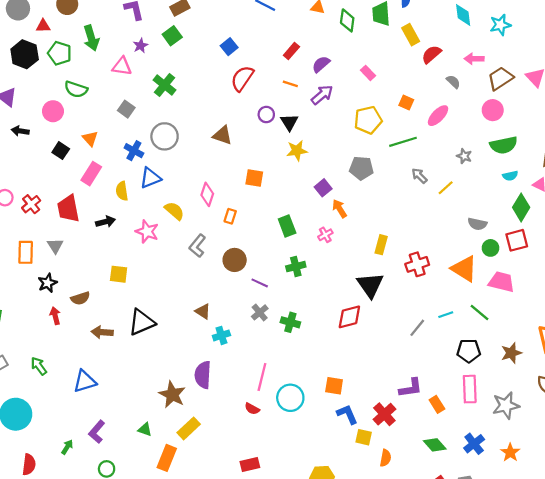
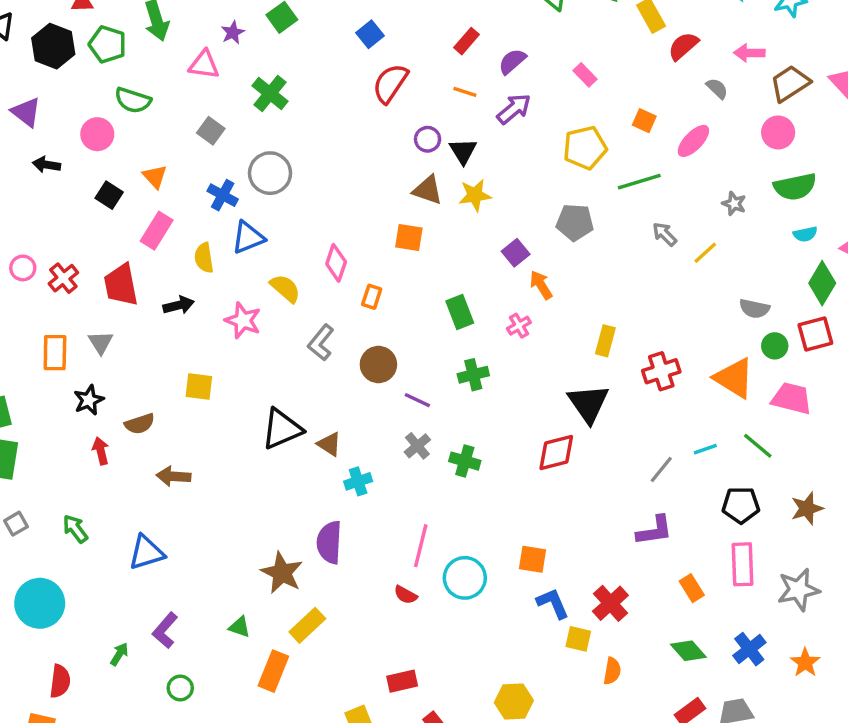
brown triangle: (223, 135) -> (428, 190), moved
black triangle: (142, 322) -> (282, 429), moved
purple L-shape: (411, 388) -> (654, 530), moved

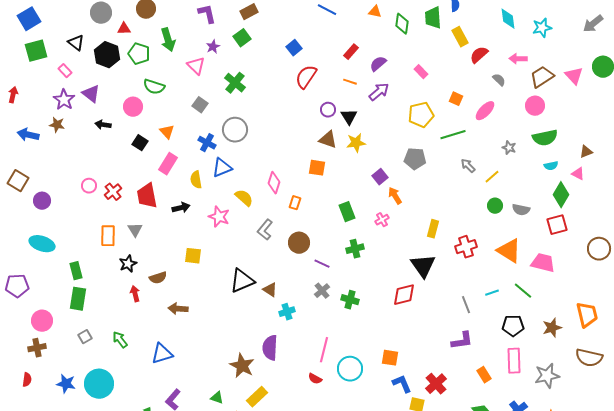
pink triangle: (204, 65) -> (196, 66), turned 36
green circle: (775, 346) -> (495, 206), moved
gray line: (661, 470) -> (466, 305), turned -60

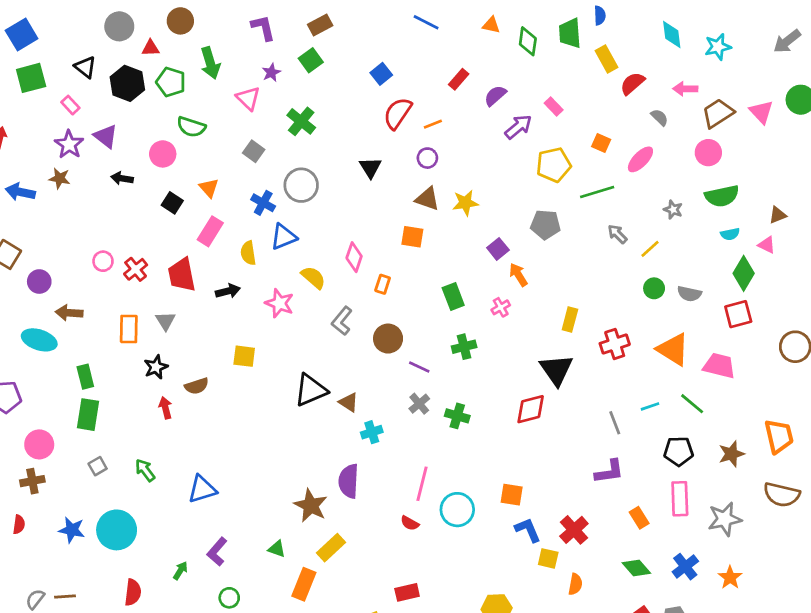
orange line: (350, 82) -> (433, 124), moved, turned -40
purple arrow: (379, 92) -> (518, 127), moved
black triangle: (349, 117) -> (370, 168), moved
brown arrow: (178, 309) -> (69, 313), moved

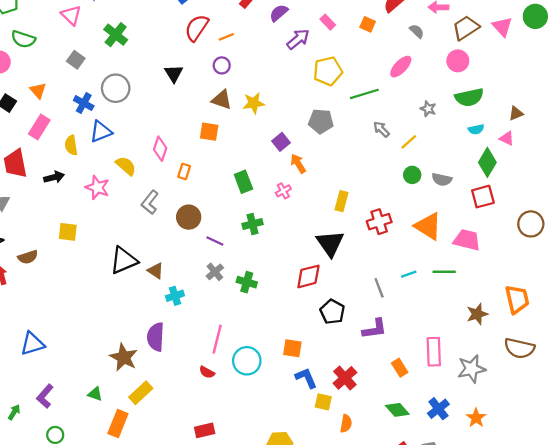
orange square: (601, 143) -> (368, 24), moved
green line: (692, 404) -> (444, 272), turned -40
black pentagon: (678, 451) -> (332, 312), moved, turned 30

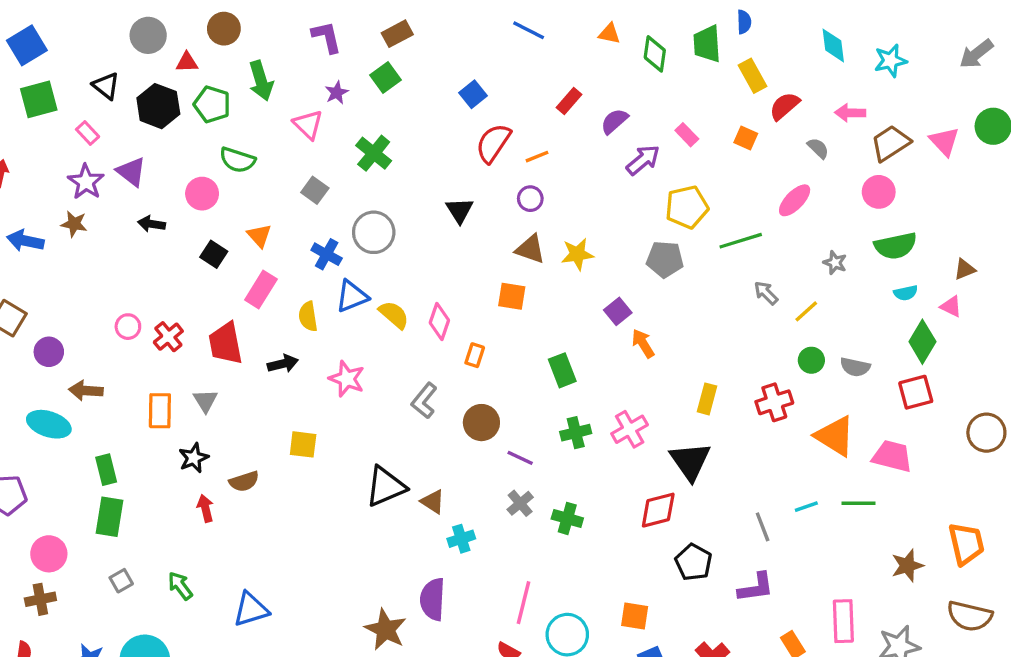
gray pentagon: (321, 121) -> (665, 259), moved
yellow semicircle: (126, 166) -> (394, 315), moved
pink cross: (283, 191) -> (630, 429), moved, size x1.5
red cross: (379, 222) -> (774, 402), moved

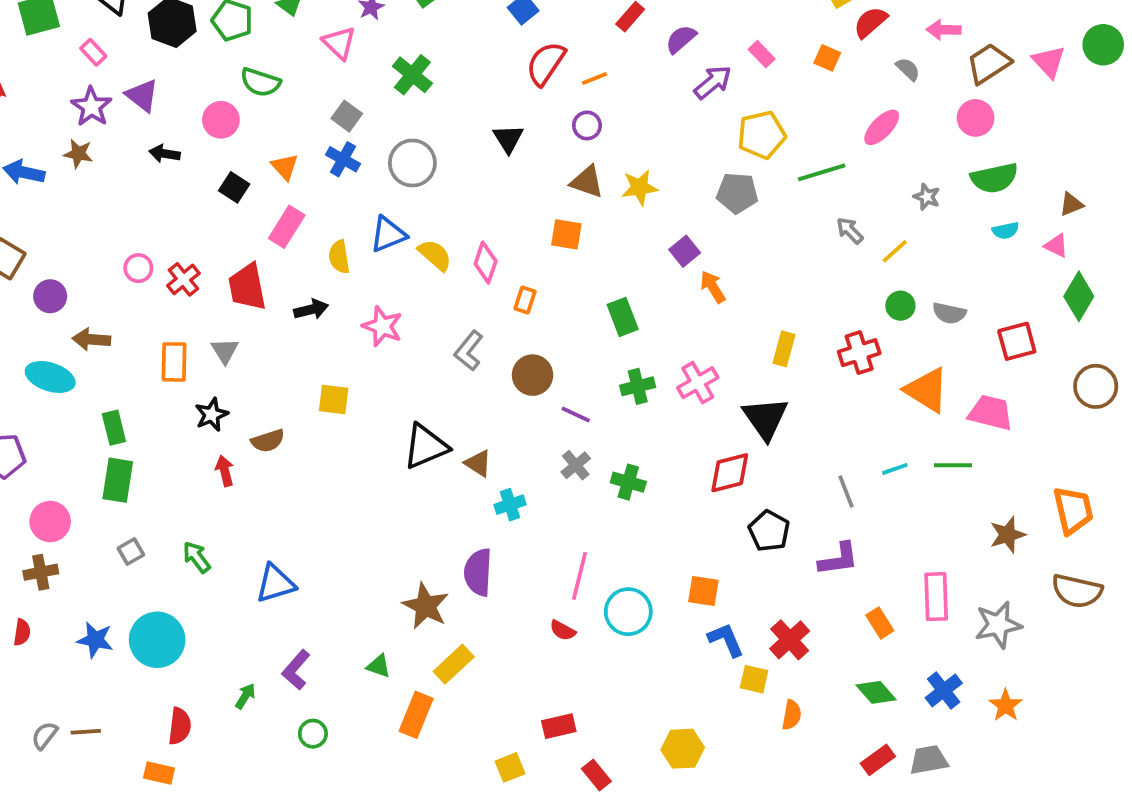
blue cross: (327, 254) -> (343, 159), moved
green diamond: (922, 342) -> (1079, 296), moved

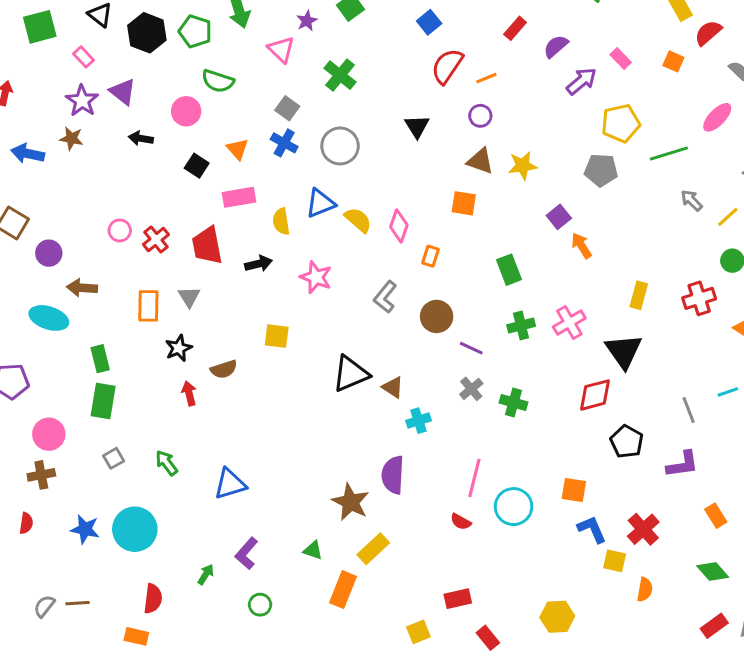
pink rectangle: (287, 227) -> (239, 197), turned 48

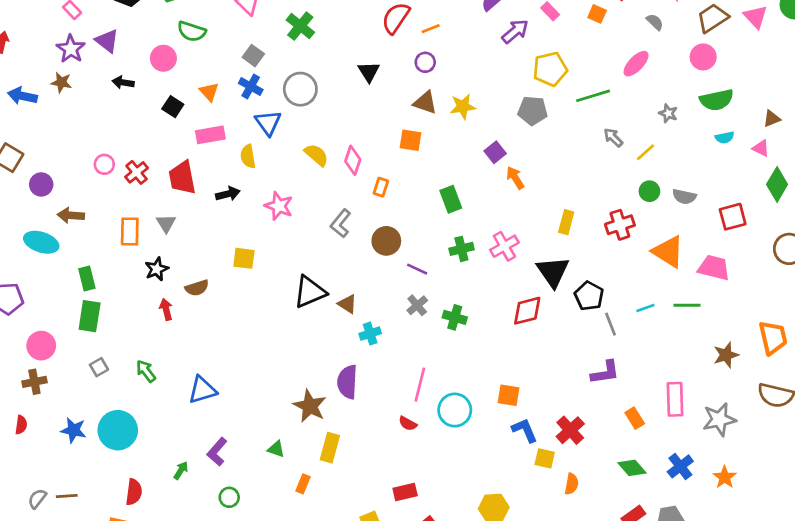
blue triangle: (320, 203) -> (268, 123), moved, turned -44
black pentagon: (627, 442) -> (589, 296), moved
yellow rectangle: (373, 549) -> (330, 448), turned -32
orange rectangle: (343, 590) -> (303, 484), size x0.6

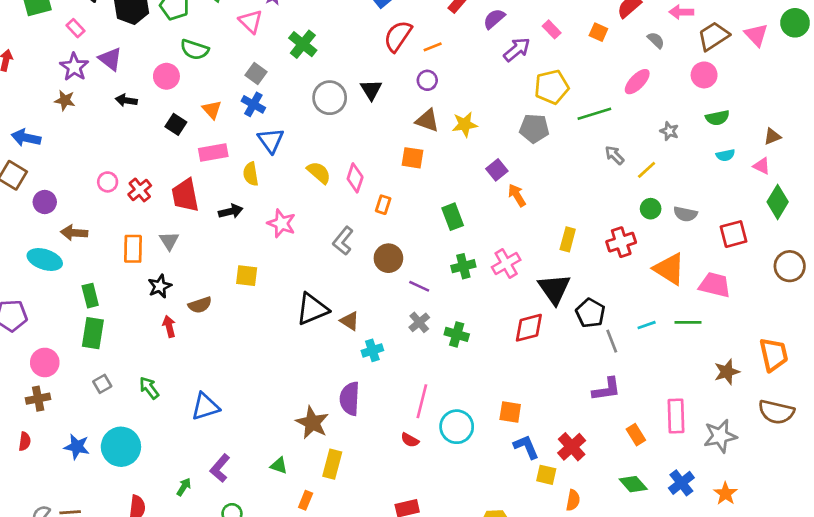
gray circle: (300, 89) -> (330, 98), moved
blue arrow: (22, 96) -> (26, 138), moved
green semicircle: (717, 100) -> (717, 118), size x0.7

